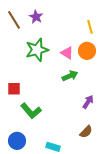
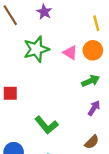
purple star: (36, 17) -> (44, 12), moved
green arrow: (70, 76) -> (91, 81), moved
green L-shape: (31, 111) -> (46, 125), moved

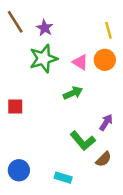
purple star: (44, 12) -> (45, 28), moved
green arrow: (91, 81) -> (73, 93), moved
green L-shape: (46, 125) -> (83, 141), moved

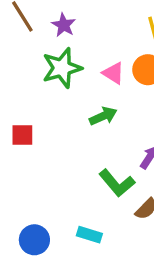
blue circle: (19, 170) -> (34, 240), moved

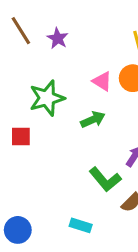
green star: (62, 68) -> (47, 98), moved
blue circle: (34, 240) -> (18, 230), moved

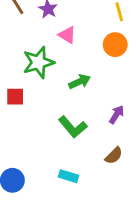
pink triangle: (102, 81) -> (67, 35), moved
green L-shape: (105, 179) -> (73, 127), moved

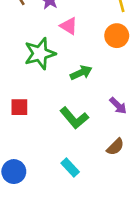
red square: (15, 97) -> (19, 107), moved
purple arrow: (117, 115) -> (118, 106), turned 102
cyan rectangle: (69, 176) -> (70, 167), turned 30

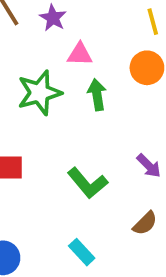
pink triangle: (69, 26) -> (80, 54), turned -30
green arrow: (81, 73) -> (97, 95), moved, turned -75

